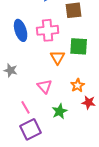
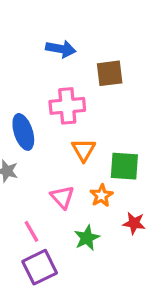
blue ellipse: (21, 30) -> (23, 132), moved
green square: (79, 46) -> (124, 166), moved
orange star: (78, 85) -> (101, 195), moved

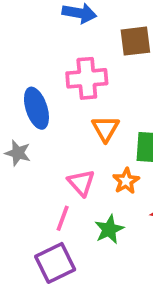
pink line: (31, 231) -> (63, 218), moved, turned 50

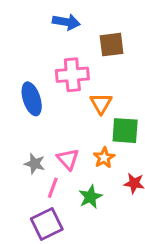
orange triangle: (105, 129) -> (101, 103), moved
gray star: (18, 153) -> (35, 164), moved

